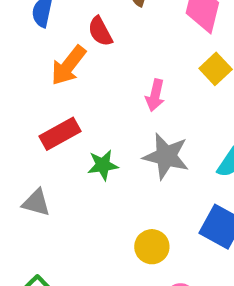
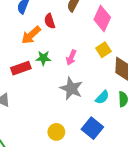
green star: (103, 165) -> (43, 58), moved

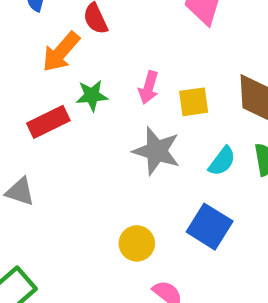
yellow square: (103, 50) -> (194, 102), moved, turned 32

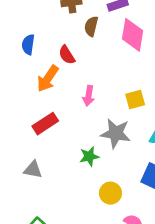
pink arrow: (149, 87) -> (89, 96), moved
green star: (92, 96) -> (89, 156), moved

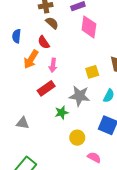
brown semicircle: (91, 26) -> (52, 23), moved, turned 120
pink arrow: (89, 96) -> (53, 65), moved
red rectangle: (45, 124) -> (46, 88), moved

